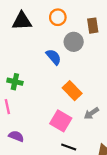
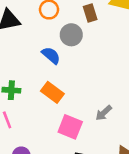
orange rectangle: (72, 91) -> (52, 92), moved

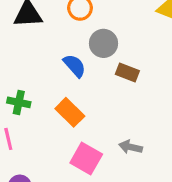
brown rectangle: (90, 13) -> (127, 72), moved, turned -60
gray arrow: (104, 113) -> (131, 147), turned 48

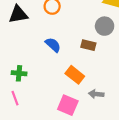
gray circle: (103, 43) -> (105, 26), moved
orange rectangle: (70, 112) -> (75, 75), moved

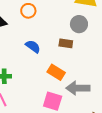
gray arrow: (96, 94) -> (78, 88), size x1.6

